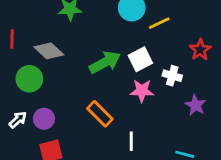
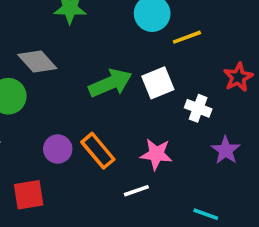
pink star: (142, 91) -> (156, 154), moved
purple circle: (44, 119) -> (58, 149), moved
white line: (131, 141) -> (136, 191), turned 66

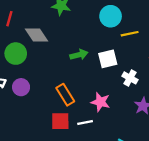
green arrow: (110, 83) -> (79, 55), size x0.7
purple circle: (58, 149) -> (21, 87), moved
red square: (29, 195) -> (60, 121), moved

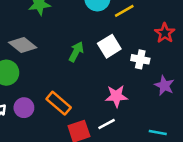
green arrow: (79, 55) -> (76, 52), turned -30
orange rectangle: (65, 95) -> (59, 103), moved

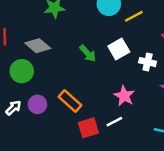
green arrow: (76, 52) -> (88, 53), turned 108
pink star: (116, 96) -> (124, 96), turned 30

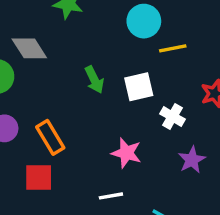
pink star: (124, 96) -> (126, 153), turned -30
white line: (114, 122) -> (111, 196), moved
red square: (88, 128) -> (39, 178), moved

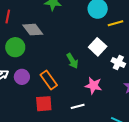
green arrow: (94, 80) -> (72, 61), moved
white square: (139, 87) -> (98, 47), turned -30
white line: (111, 196) -> (78, 106), moved

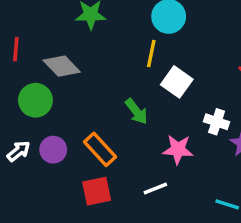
yellow line: (115, 23) -> (151, 54), moved, turned -56
white cross: (118, 63) -> (217, 122), moved

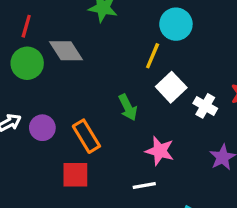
green circle: (35, 100) -> (27, 63), moved
white cross: (217, 122) -> (205, 106), moved
white line: (155, 189) -> (144, 185), moved

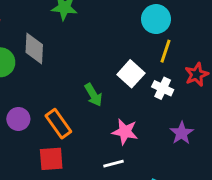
cyan circle: (176, 24) -> (156, 19), moved
gray diamond: (66, 51) -> (34, 49), turned 40
yellow line: (153, 56) -> (165, 51), moved

